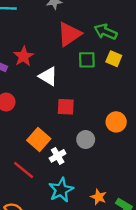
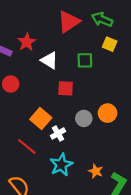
green square: (87, 60) -> (85, 60), moved
orange circle: (116, 122) -> (107, 113), moved

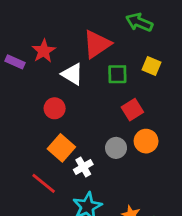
red triangle: (69, 22) -> (97, 44), moved
yellow square: (110, 44) -> (151, 66), moved
red circle: (11, 84) -> (55, 108), moved
red square: (66, 88) -> (132, 110), moved, turned -35

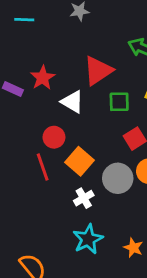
orange square: (61, 148) -> (79, 161), moved
gray circle: (116, 148) -> (118, 178), size x1.4
red line: (44, 183) -> (43, 167), moved, turned 32

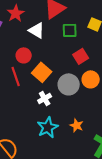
orange star: (133, 248) -> (77, 125), moved

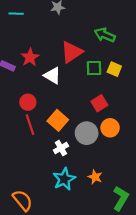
green square: (70, 30) -> (94, 68), moved
red circle: (24, 55) -> (28, 102), moved

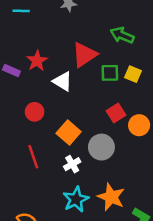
red line: (30, 125) -> (33, 157), moved
orange circle: (110, 128) -> (139, 125), moved
orange star: (95, 177) -> (111, 197), size x1.6

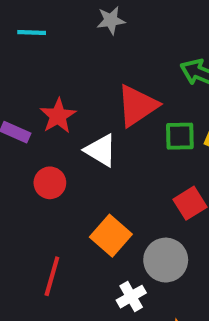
red circle: (35, 112) -> (50, 183), moved
red line: (33, 157) -> (52, 276), turned 35
white cross: (72, 164) -> (131, 297), moved

